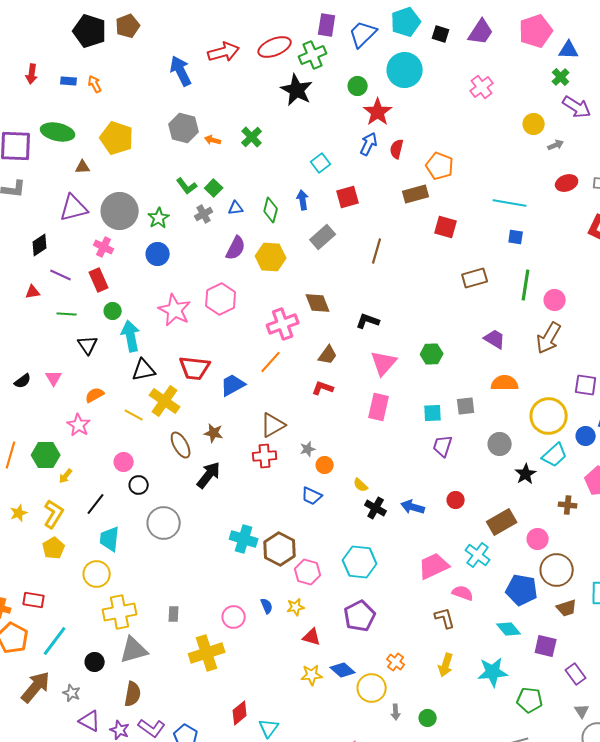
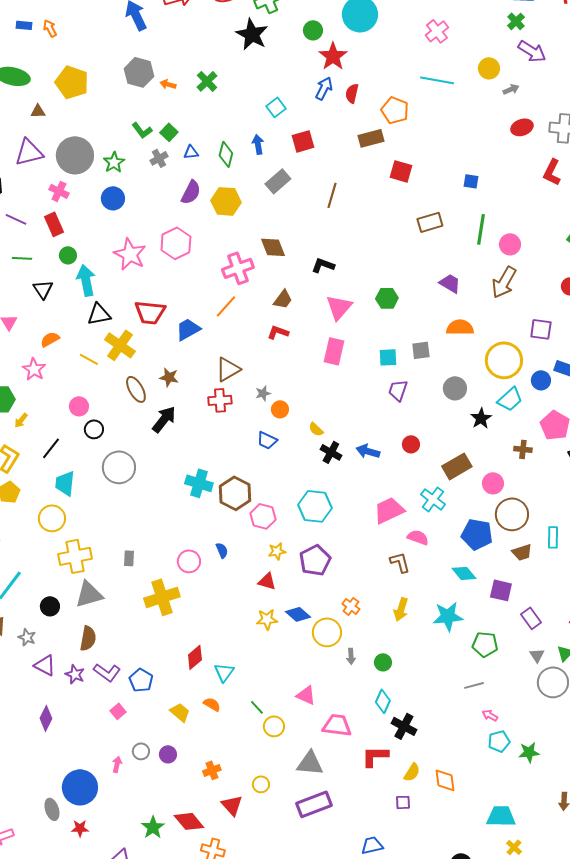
cyan line: (510, 203) -> (437, 80), moved
yellow star: (296, 607) -> (277, 551), moved

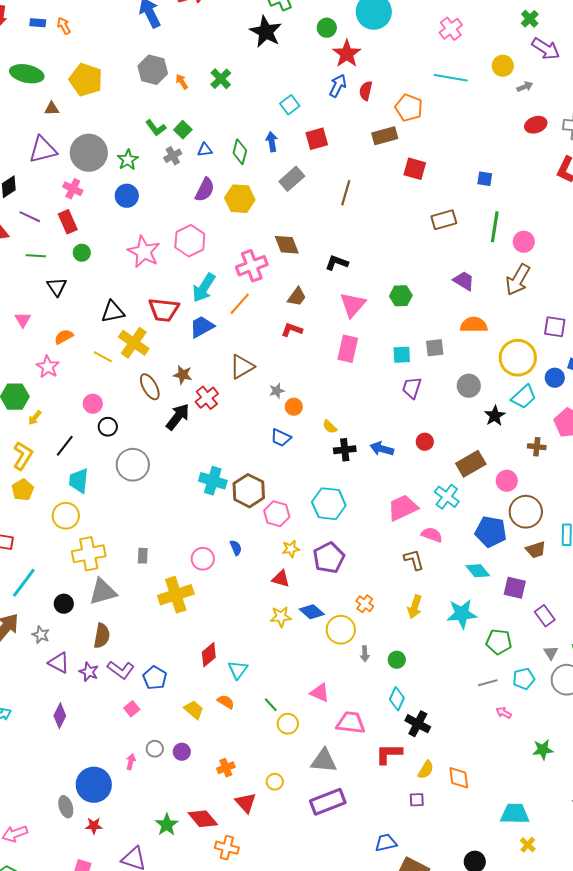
orange arrow: (168, 84) -> (182, 82), turned 42
cyan arrow: (86, 280) -> (204, 288), moved, turned -136
red cross: (220, 400) -> (207, 398), moved, turned -35
black cross: (331, 452) -> (345, 450), turned -35
cyan pentagon: (499, 741) -> (524, 679), moved

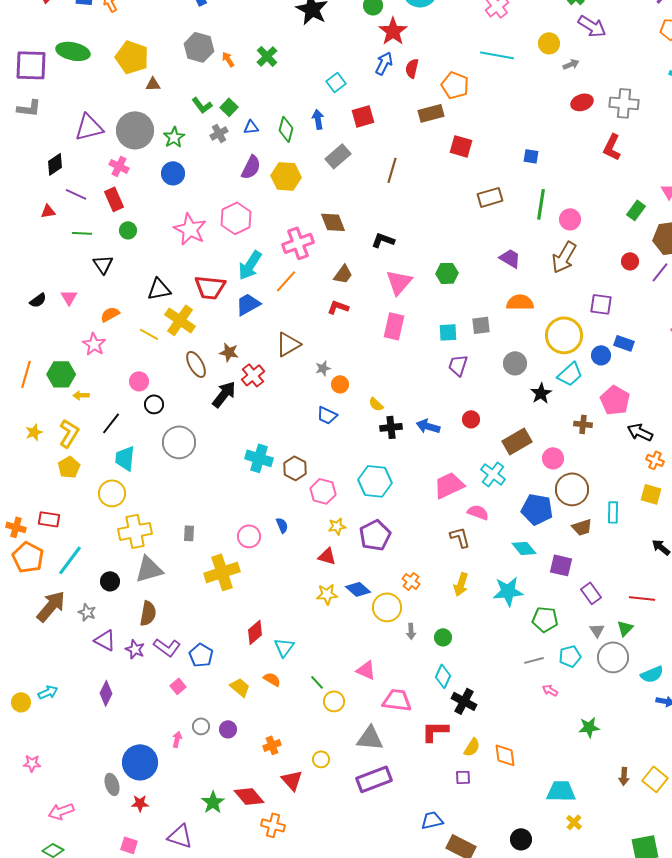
brown triangle: (52, 109) -> (153, 84), moved
yellow arrow: (35, 418) -> (81, 395), turned 49
brown hexagon: (249, 491) -> (295, 468), size x0.7

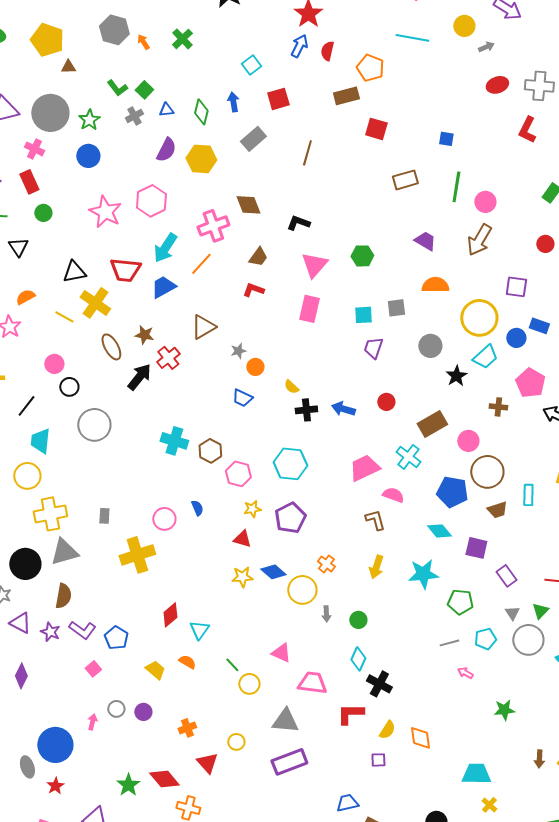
black circle: (110, 581) -> (25, 564), size x1.6
red star: (140, 803) -> (55, 786), turned -30

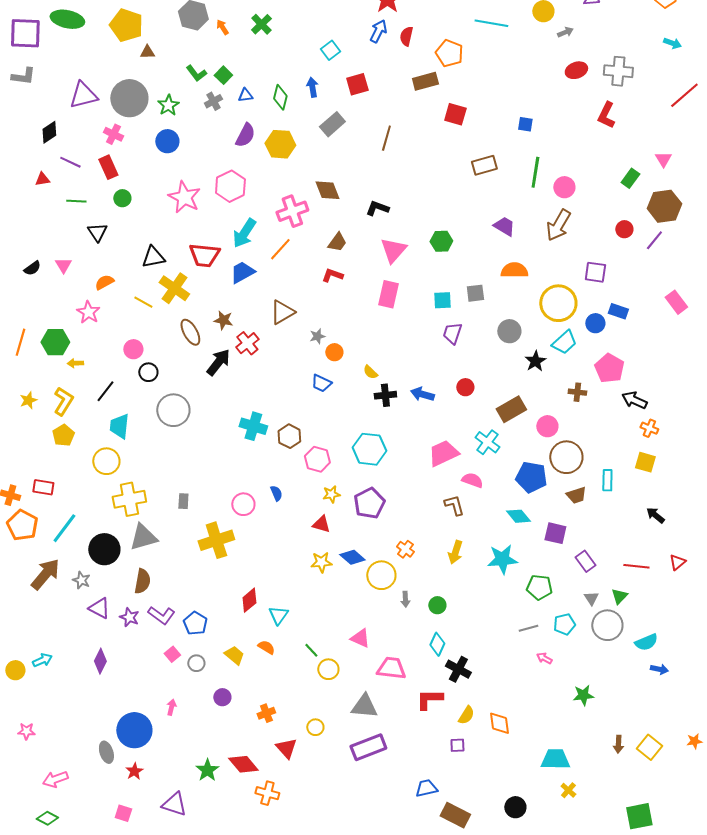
gray circle: (116, 709) -> (196, 663), moved

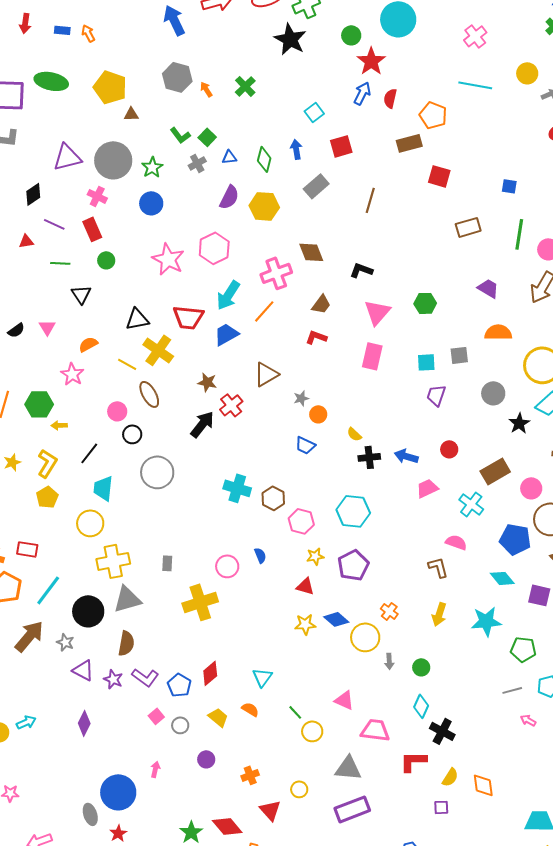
brown ellipse: (190, 332) -> (149, 394), moved
pink trapezoid: (443, 453) -> (427, 488), moved, size x0.7
red diamond: (249, 600) -> (210, 673), moved

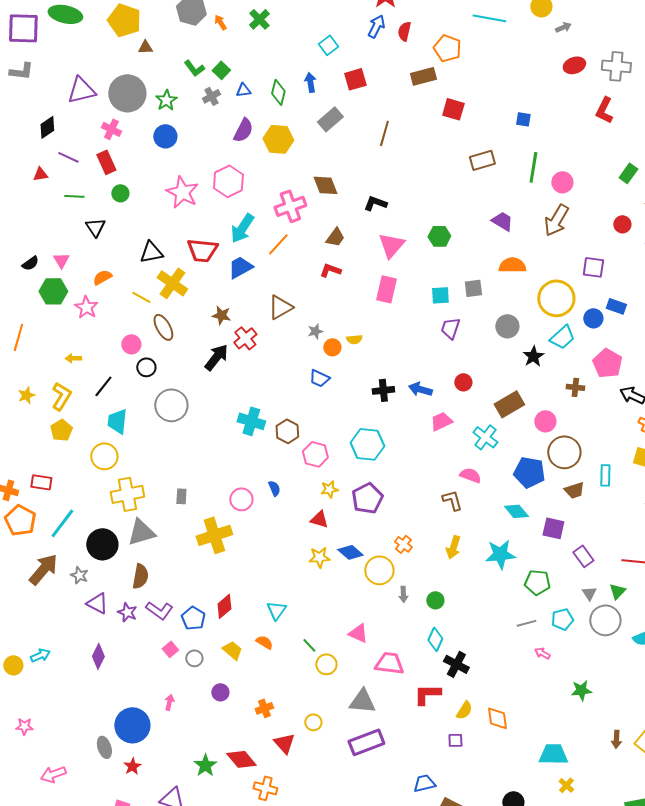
green hexagon: (39, 404) -> (53, 291), moved
yellow semicircle: (354, 434) -> (354, 339), moved, turned -49

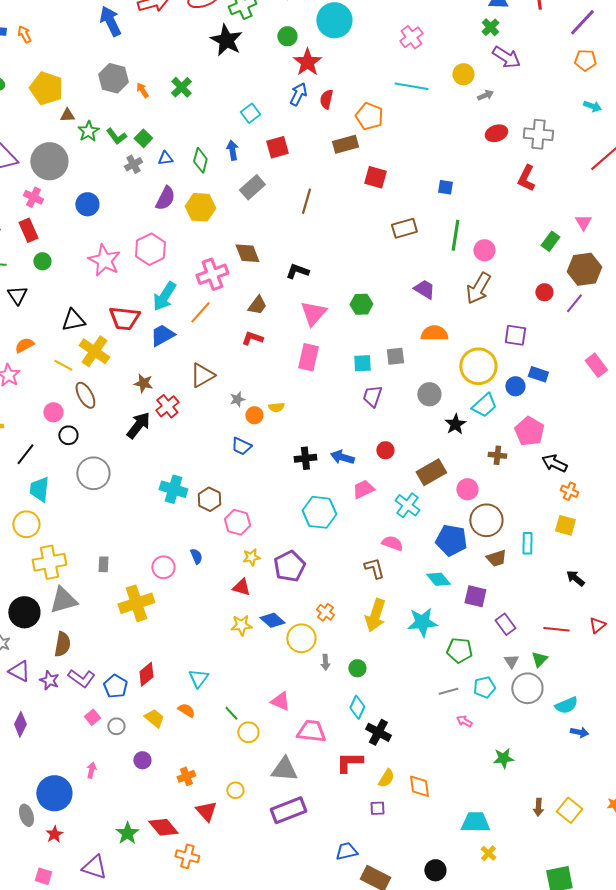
green star: (166, 100) -> (88, 131), moved
cyan hexagon: (367, 444) -> (319, 512), moved
yellow arrow: (453, 547) -> (375, 615), size x1.4

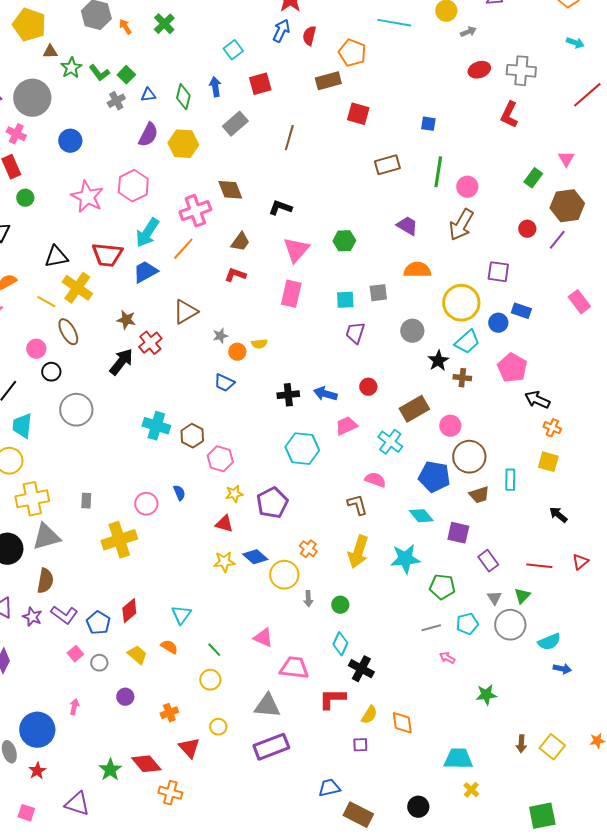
brown cross: (497, 455) -> (462, 378), moved
yellow circle: (248, 732) -> (210, 680), moved

